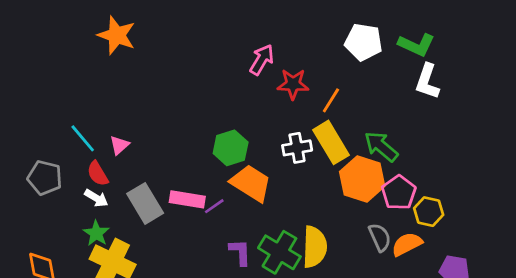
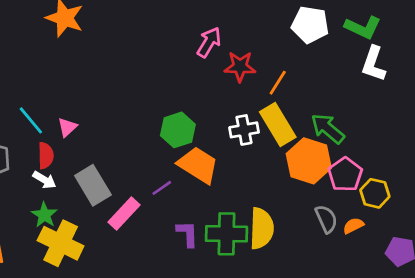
red semicircle: (98, 174) -> (46, 156), turned -150
pink rectangle: (187, 199) -> (124, 214), moved, turned -56
orange semicircle: (407, 244) -> (353, 226), size x0.7
green cross: (279, 252) -> (226, 234), turned -30

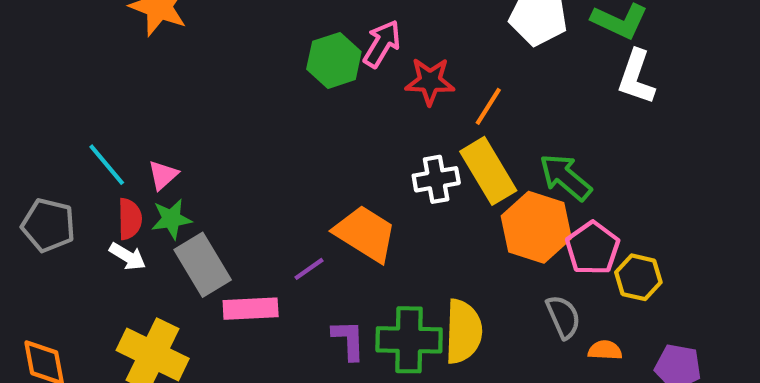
green hexagon: (178, 130) -> (334, 60), moved
pink rectangle: (124, 214) -> (251, 309), turned 44
green star: (44, 215) -> (171, 219), moved, turned 30
orange semicircle: (353, 226) -> (605, 350), moved, turned 30

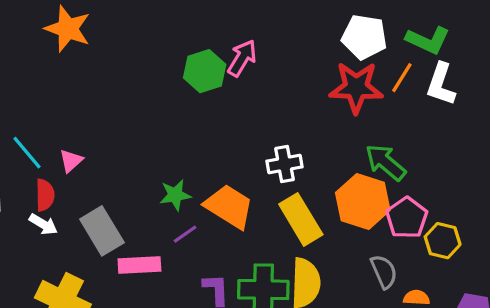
red star: (430, 81) -> (356, 87), moved, size x1.4
orange line: (488, 106) -> (402, 78), moved
yellow rectangle: (488, 171) -> (301, 219), moved
green star: (171, 219) -> (175, 195), moved

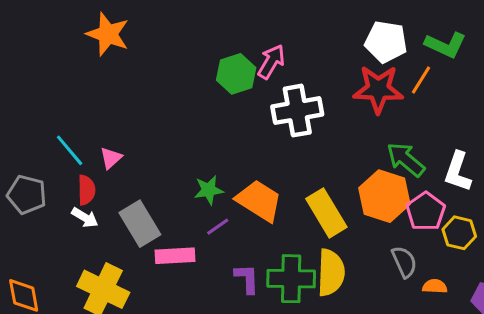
white L-shape: (441, 84) -> (458, 172), moved
white cross: (284, 164) -> (297, 111), moved, size x1.5

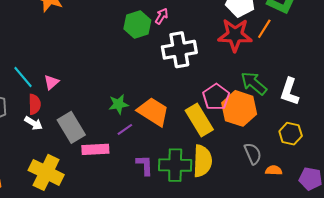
pink arrow: (271, 62) -> (161, 16), size x0.7
pink pentagon: (426, 211) -> (216, 97), moved

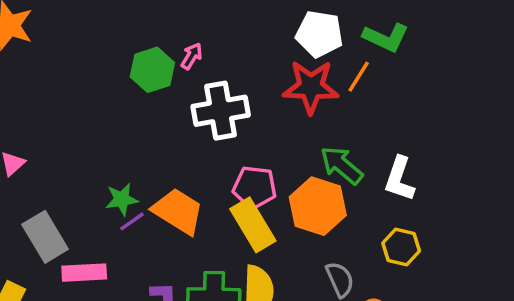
pink pentagon: (216, 97) -> (255, 187), moved, turned -30
purple line: (125, 129) -> (132, 221), moved

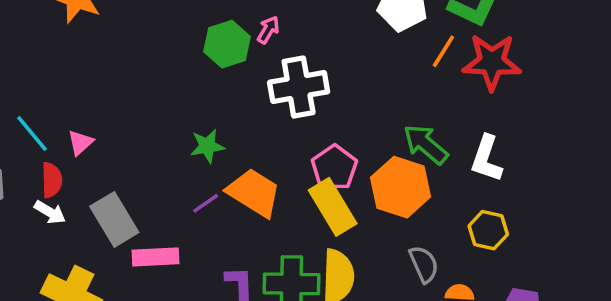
red star: (311, 87) -> (492, 62), moved
pink pentagon: (255, 187) -> (334, 168), turned 30
green star: (122, 199) -> (207, 146), moved

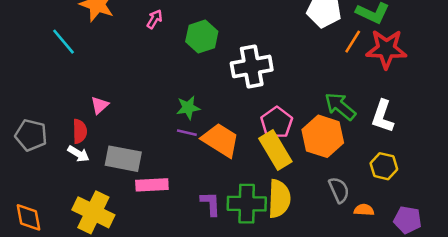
pink arrow: (268, 30) -> (154, 19), moved
cyan line: (32, 134) -> (63, 42), moved
purple line: (206, 203) -> (187, 133), moved, turned 48
gray rectangle: (114, 219) -> (123, 159), turned -48

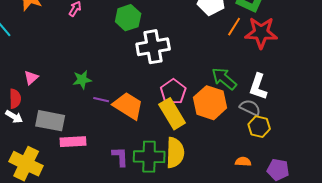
green hexagon: (202, 37) -> (128, 18), moved
green star: (188, 108) -> (82, 80), moved
gray semicircle: (339, 190) -> (250, 108), moved, turned -40

